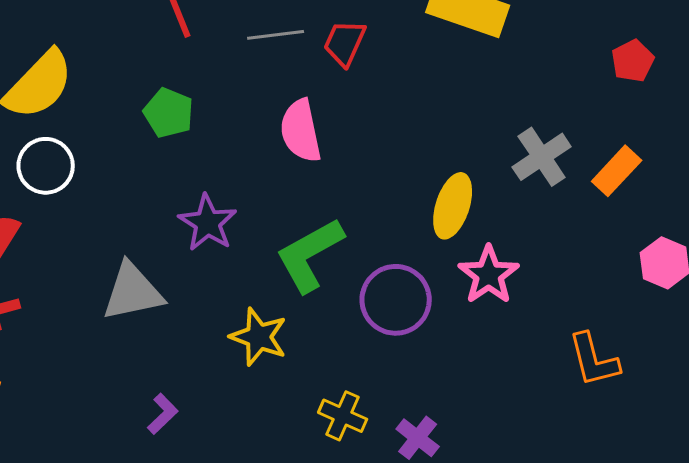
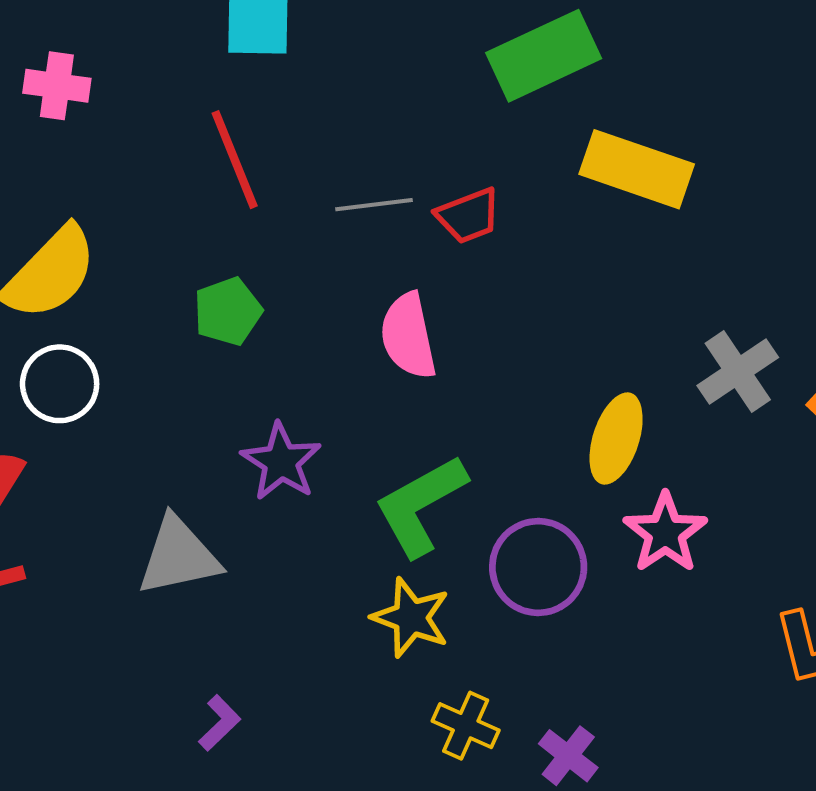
red trapezoid: (345, 43) -> (468, 216), turned -135
green pentagon: (169, 113) -> (228, 311), turned 30
yellow star: (259, 337) -> (411, 618), moved

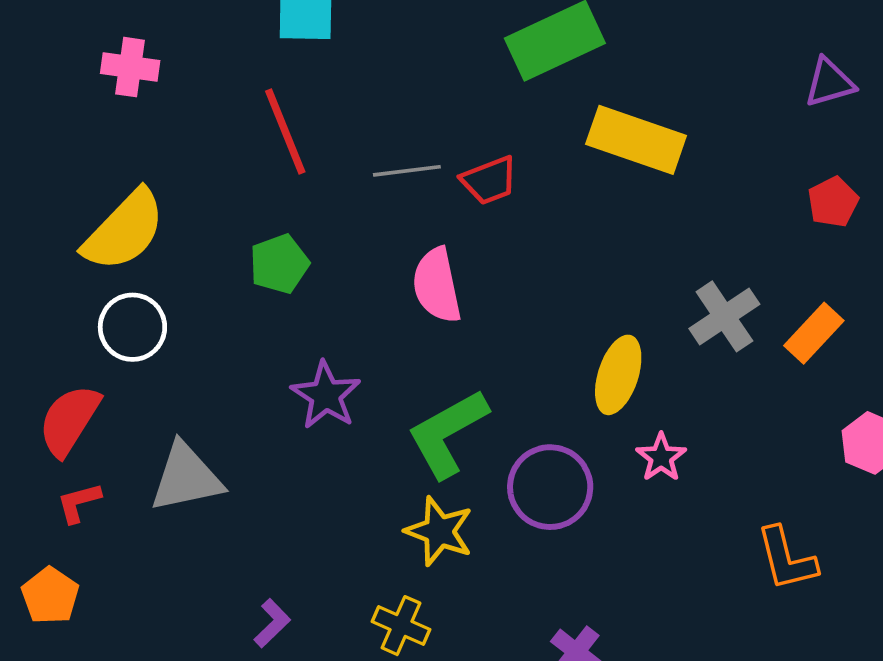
pink star: (665, 533) -> (661, 457), size x0.7
gray triangle: (179, 556) -> (186, 478), moved
yellow cross: (466, 726) -> (401, 626), moved

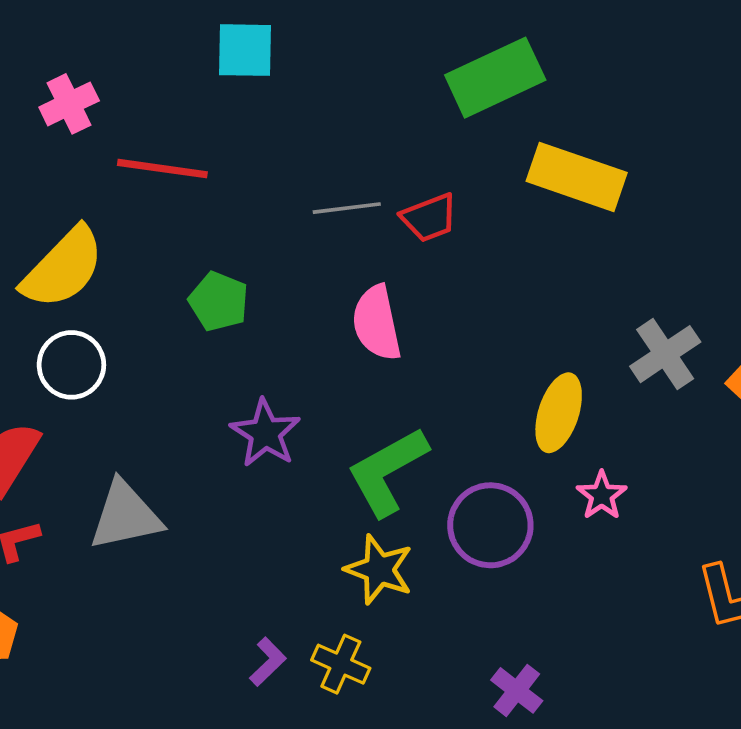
pink cross: (130, 67) -> (69, 104), turned -34
red line: (285, 131) -> (162, 169), moved, turned -60
green pentagon: (279, 264) -> (219, 301), turned -30
purple L-shape: (272, 623) -> (268, 662), moved

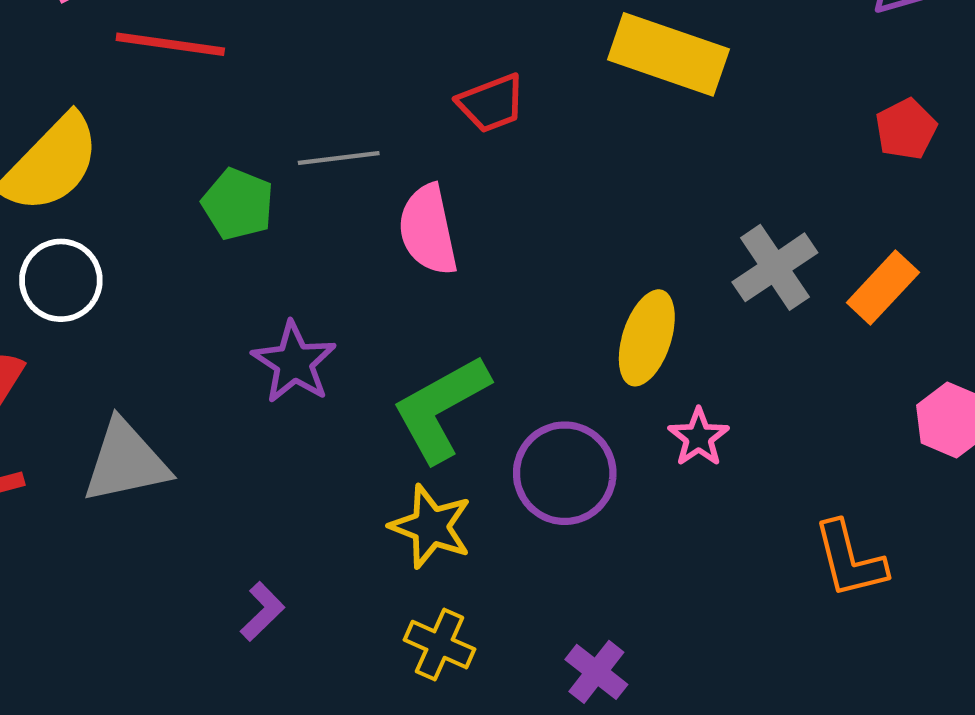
gray line: (347, 208) -> (339, 158), moved
purple L-shape: (268, 662) -> (262, 611), moved
yellow cross: (341, 664) -> (439, 645), moved

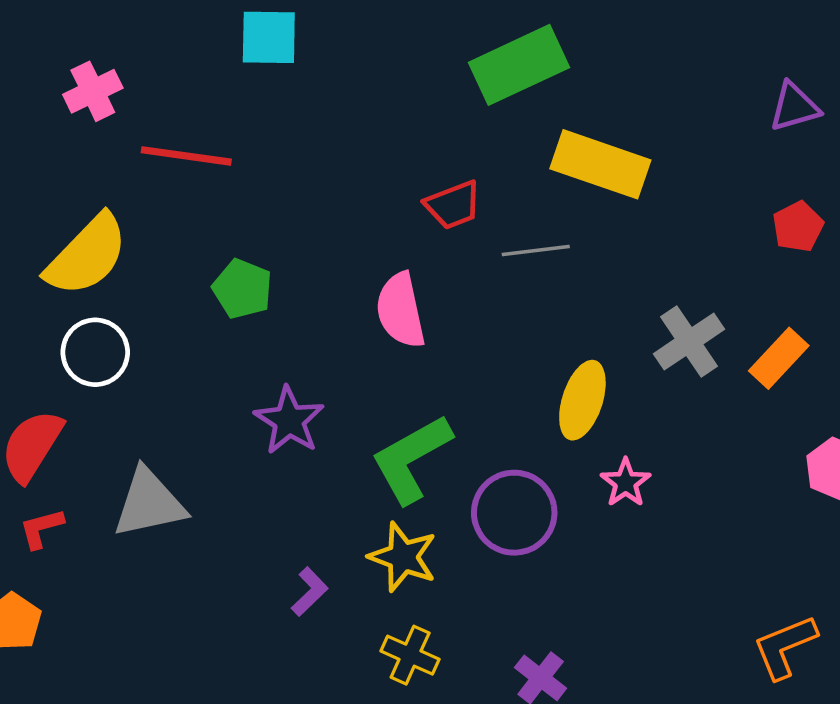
gray line: (339, 158) -> (536, 250), moved
orange L-shape: (850, 560) -> (785, 647), moved, turned 82
purple L-shape: (262, 611) -> (310, 592), moved

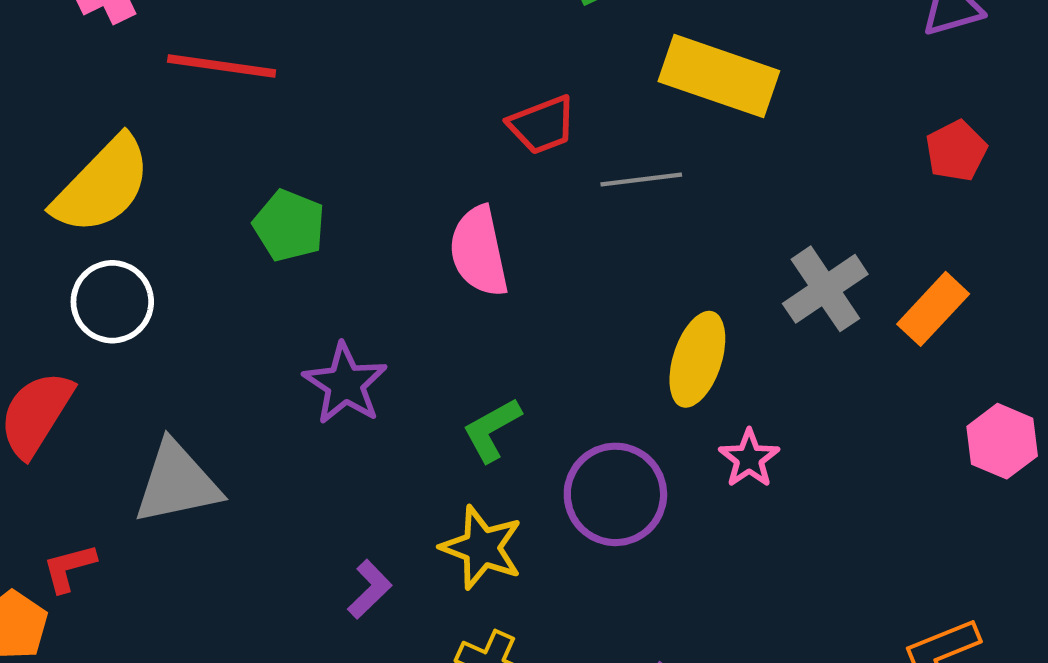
green L-shape: (411, 459) -> (492, 430), size x0.6
red L-shape: (41, 528) -> (69, 568), moved

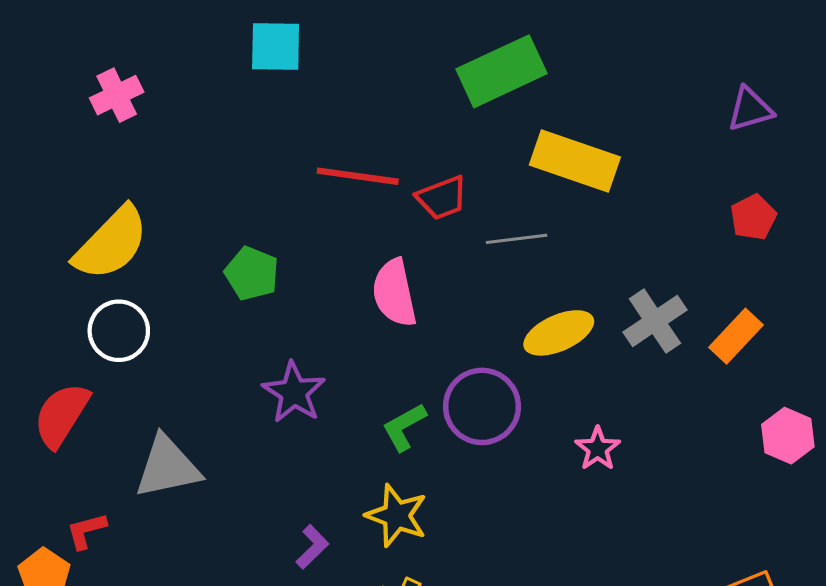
red line: (222, 66) -> (358, 176), moved
yellow ellipse: (697, 359) -> (559, 333), moved, turned 48
purple circle: (615, 494) -> (482, 406), moved

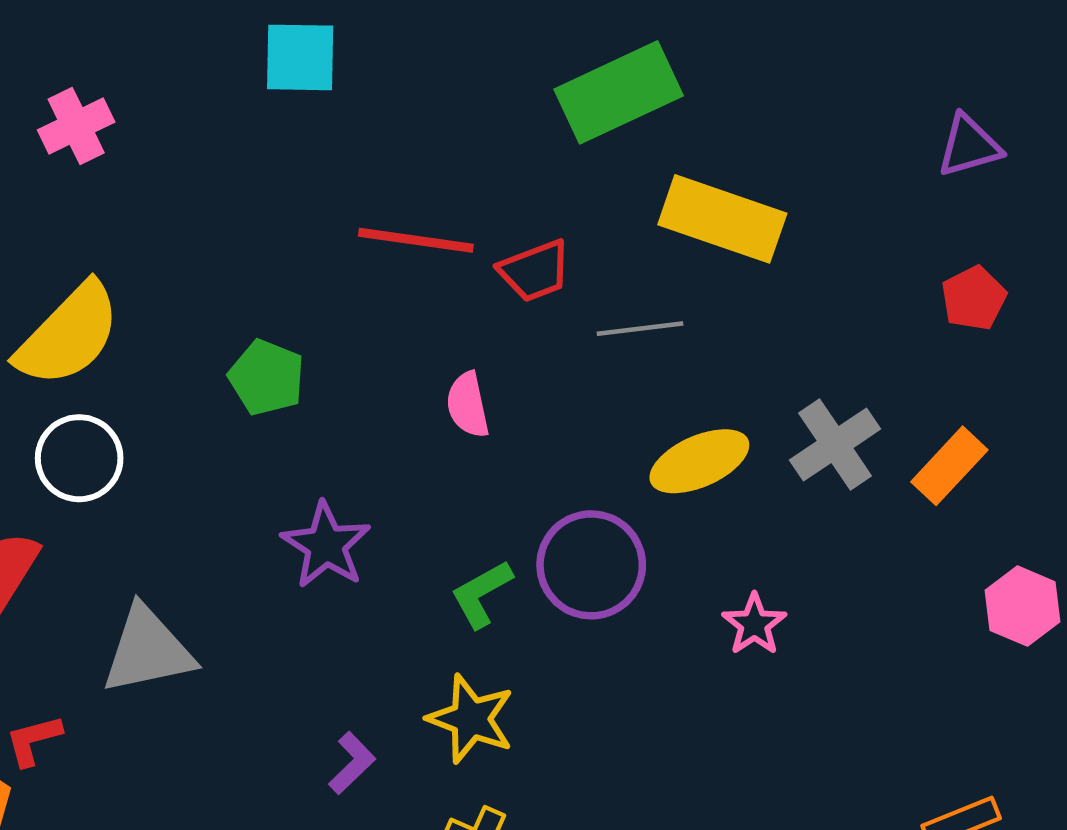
pink semicircle: (394, 293) -> (468, 405), size x0.7

